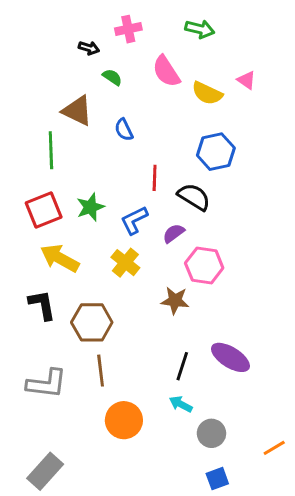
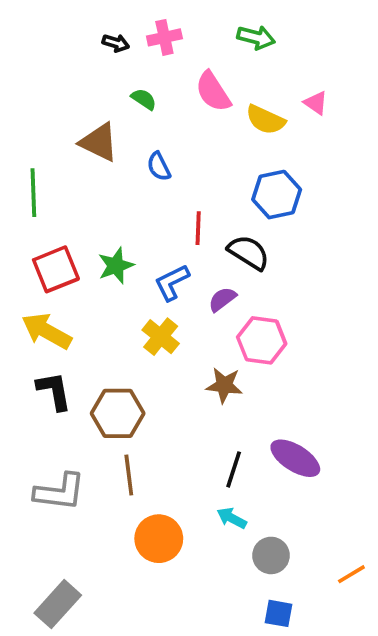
black arrow: (89, 48) -> (116, 43), moved
green line: (51, 150) -> (33, 193), moved
yellow arrow: (60, 258) -> (47, 331), moved
blue square: (217, 479) -> (278, 613), turned 30

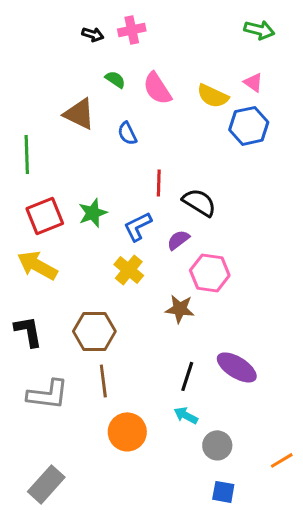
green arrow: (256, 37) -> (259, 30), moved
pink semicircle: (213, 92) -> (157, 88), moved
blue hexagon: (277, 195) -> (249, 126), moved
black L-shape: (54, 391) -> (28, 331), moved

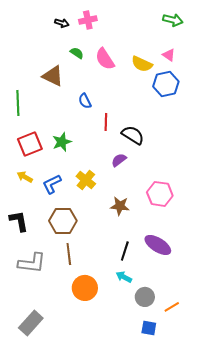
blue semicircle: (127, 133) -> (85, 101), moved
blue L-shape: (138, 226) -> (52, 184), moved
yellow arrow: (37, 265) -> (25, 177), size x0.6
pink hexagon: (210, 273) -> (160, 194), moved
orange line: (282, 460) -> (172, 307), moved

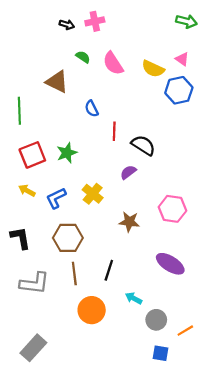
black line: (125, 251) -> (109, 270), moved

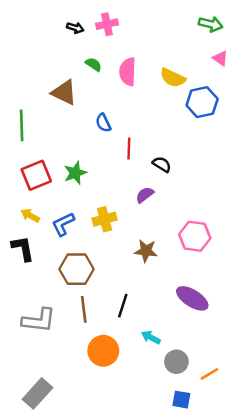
pink triangle: (182, 59) -> (220, 58), moved
pink semicircle: (113, 63) -> (128, 72), turned 35
black semicircle: (143, 145) -> (162, 164), size x0.7
yellow cross: (93, 194) -> (105, 219), turned 36
black L-shape: (20, 238) -> (23, 248), moved

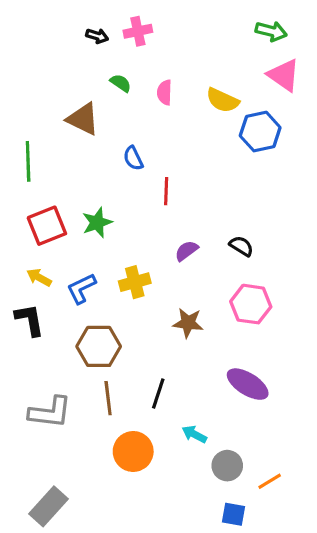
pink triangle: (220, 58) -> (284, 75), size x1.6
pink semicircle: (128, 72) -> (165, 92), size x0.7
black semicircle: (162, 164) -> (241, 246), moved

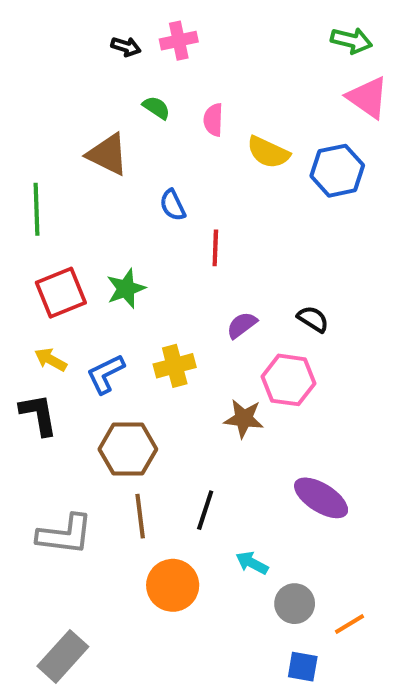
yellow semicircle: (223, 100) -> (268, 152), moved
pink hexagon: (251, 304) -> (289, 380), moved

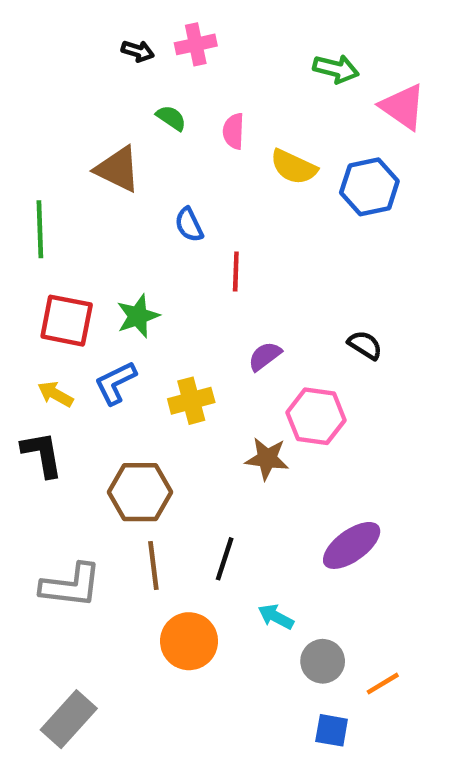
green arrow: (352, 41) -> (336, 69), moved
red square: (61, 293) -> (67, 321), turned 33
black semicircle: (313, 319) -> (365, 345), moved
blue L-shape: (106, 374) -> (116, 383), moved
purple ellipse: (321, 498) -> (352, 545), turned -68

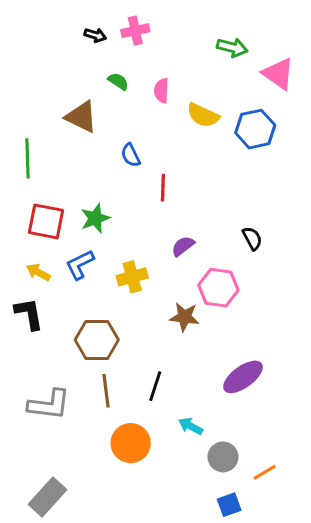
black semicircle: (365, 345) -> (252, 238), turned 30
blue square: (332, 730) -> (229, 505), turned -30

